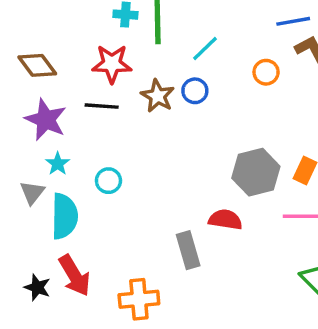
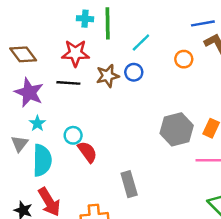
brown star: (158, 96) -> (108, 76), turned 30
red semicircle: (225, 220) -> (87, 152), moved, turned 45

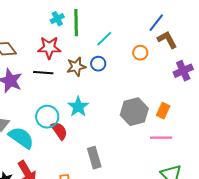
cyan cross: (85, 19) -> (57, 19), turned -32
blue line: (203, 23) -> (156, 23), turned -42
cyan star: (37, 123) -> (78, 107), moved, size x1.5
cyan circle: (73, 135) -> (47, 117), size x1.5
cyan semicircle: (42, 160) -> (21, 138), turned -56

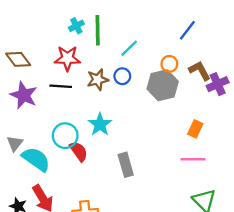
brown L-shape: (167, 40) -> (200, 71), moved
gray hexagon: (134, 112) -> (163, 85), moved
gray rectangle: (94, 158) -> (126, 165), moved

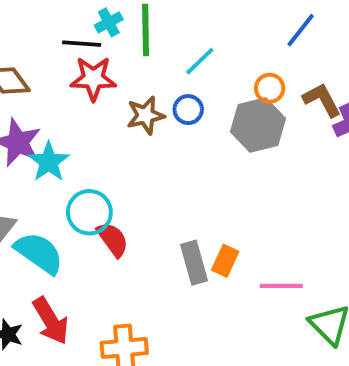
black line: (61, 86) -> (82, 44), moved
cyan star: (100, 124) -> (49, 162), moved
orange rectangle: (195, 129) -> (225, 261), moved
pink line: (193, 159) -> (281, 286), moved

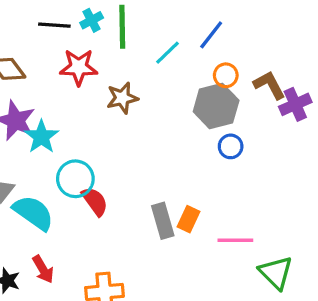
blue line: (301, 30) -> (211, 35), moved
black line: (82, 44) -> (54, 25), moved
blue circle: (188, 110) -> (231, 146), moved
red arrow: (51, 321) -> (43, 269), size x0.7

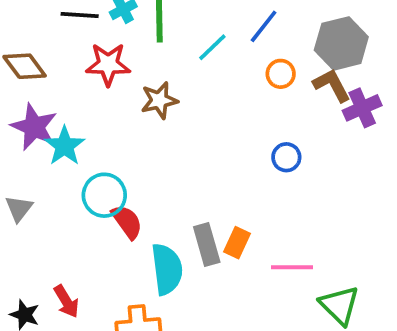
gray hexagon: (216, 106) -> (341, 43), moved
cyan semicircle: (33, 213) -> (167, 269), moved, turned 48

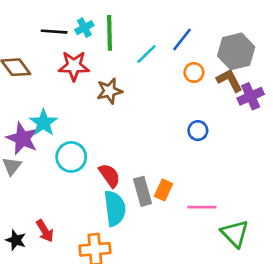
purple star: (34, 127) -> (22, 138), moved
red semicircle: (127, 222) -> (109, 175), moved

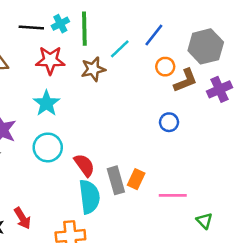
brown L-shape: (230, 80) -> (185, 80), moved, turned 96
brown star: (109, 91) -> (93, 69), moved
cyan star: (43, 123) -> (46, 103), moved
green triangle: (235, 233) -> (204, 221), size x0.6

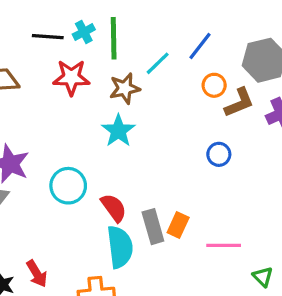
cyan star: (46, 103) -> (118, 131), moved

